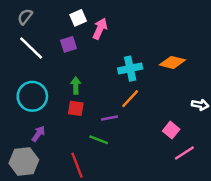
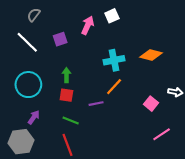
gray semicircle: (25, 17) -> (34, 15), moved
white square: (78, 18) -> (112, 16), moved
pink square: (171, 130) -> (151, 104), moved
green line: (99, 140) -> (71, 121), moved

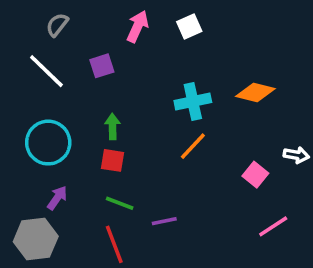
pink arrow: (88, 25) -> (137, 26), moved
purple line: (96, 104) -> (164, 221), moved

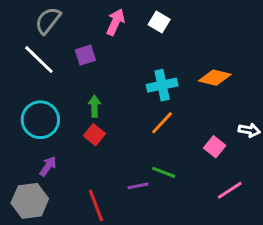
gray semicircle: (57, 25) -> (48, 21), size x1.4
white square: (189, 26) -> (159, 22), turned -35
red square: (112, 160) -> (94, 135), turned 30
green line: (120, 203) -> (164, 172), moved

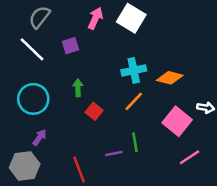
white square: (159, 22) -> (131, 18), size x1.6
orange diamond: (215, 78) -> (170, 78), moved
red square: (94, 135) -> (94, 111), moved
pink square: (215, 147) -> (177, 121), size x1.6
green line: (164, 172) -> (135, 142), turned 60

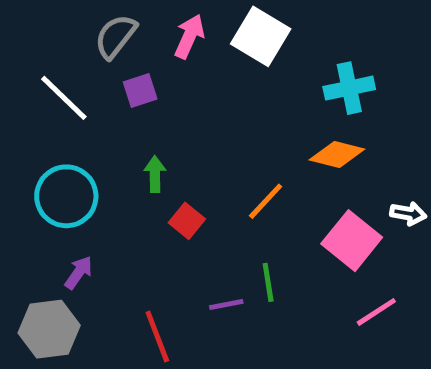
gray semicircle: (39, 17) -> (116, 36), moved
cyan cross: (134, 70) -> (349, 88), moved

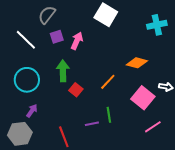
pink arrow: (189, 36) -> (77, 41), moved
cyan cross: (349, 88) -> (157, 25), moved
green arrow: (155, 174) -> (63, 71), size x1.5

